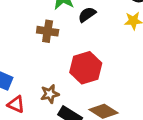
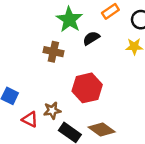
red triangle: (16, 104) -> (30, 119), moved

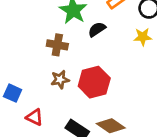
brown star: (52, 110) -> (60, 79), moved

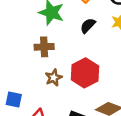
black semicircle: (97, 29) -> (88, 26), moved

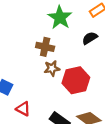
brown star: (54, 78) -> (52, 68), moved

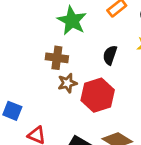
black semicircle: (90, 38) -> (110, 55), moved, turned -35

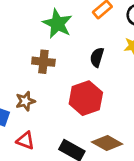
brown star: (67, 83) -> (25, 101), moved

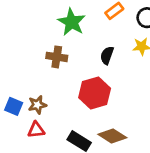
brown star: (25, 101) -> (37, 105), moved
red triangle: (25, 141) -> (36, 130), turned -30

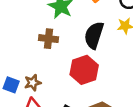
black semicircle: (107, 55) -> (94, 35), size x1.6

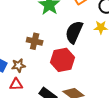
brown cross: (48, 39) -> (35, 41), moved

